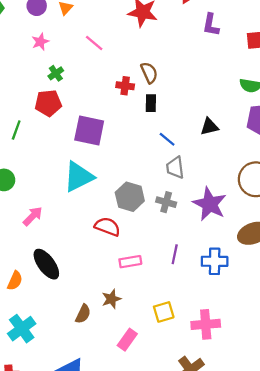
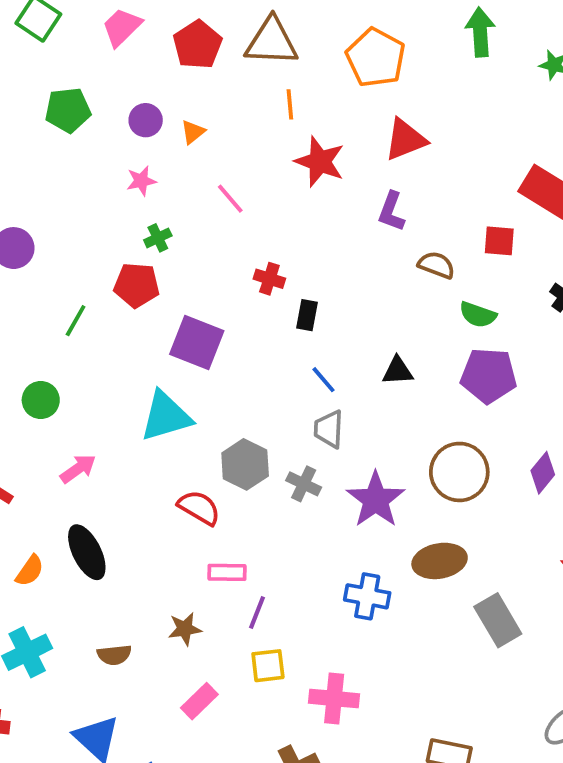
purple L-shape: (211, 25) -> (391, 211), moved
brown semicircle: (149, 73) -> (436, 265), moved, turned -55
purple line: (175, 254) -> (257, 612), moved
brown semicircle: (83, 314) -> (114, 655), moved, turned 48

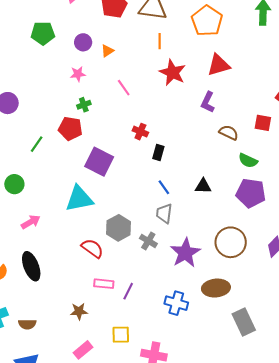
purple line: (257, 612) -> (128, 291), moved
brown semicircle: (114, 655) -> (27, 324), moved

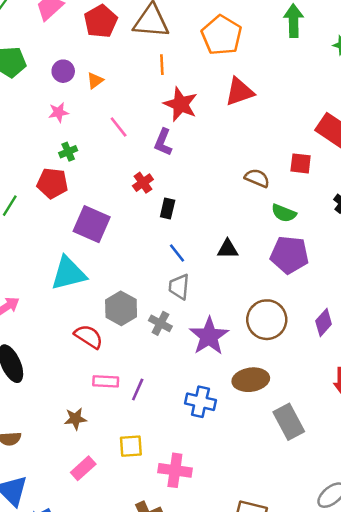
purple L-shape: (208, 102) -> (163, 142), moved
red cross: (140, 132) -> (143, 183), turned 35

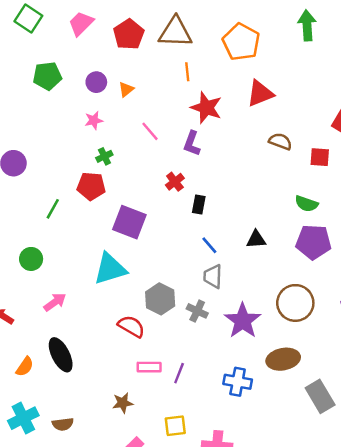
brown semicircle: (257, 178) -> (280, 141), moved

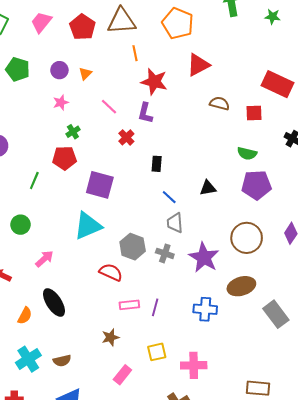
green pentagon: (47, 76) -> (18, 69), turned 30
red cross: (175, 182) -> (126, 137), moved

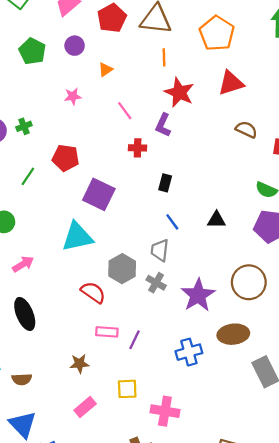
purple circle: (59, 70) -> (75, 46), moved
green cross: (73, 132) -> (24, 126), moved
red cross: (126, 137) -> (138, 148), turned 35
gray trapezoid: (175, 223) -> (160, 250), moved
blue cross: (205, 309) -> (189, 352), turned -30

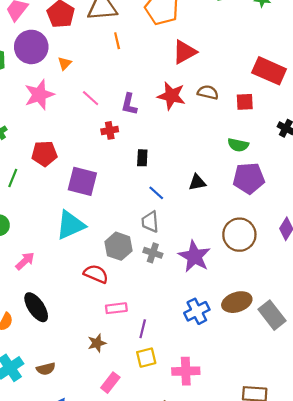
purple circle: (75, 46) -> (31, 47), size x1.8
red star: (179, 92) -> (171, 96), moved
pink star: (73, 96) -> (39, 95), size x1.8
brown ellipse: (233, 334) -> (237, 302), moved
purple line: (135, 340) -> (143, 329), moved

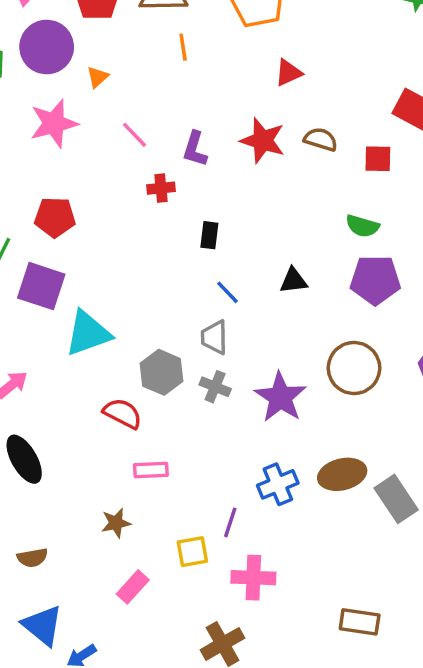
red triangle: (184, 52) -> (288, 73), size x0.7
purple square: (82, 181) -> (41, 286), moved
purple line: (143, 329) -> (230, 522), moved

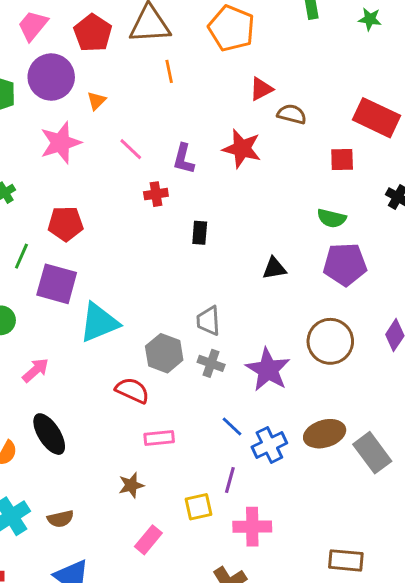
brown semicircle: (321, 139) -> (292, 114), moved
blue line: (227, 292) -> (232, 426), moved

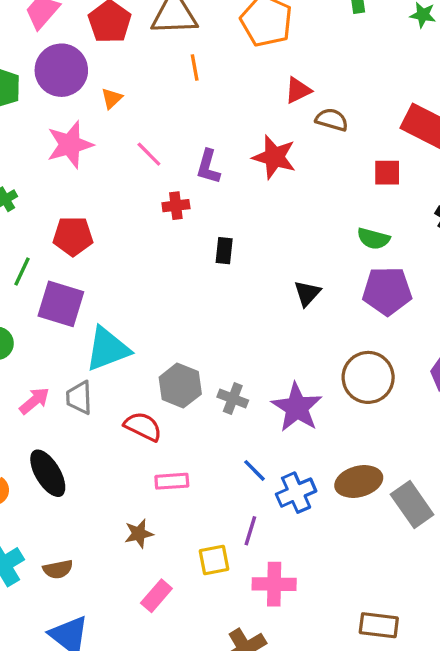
black triangle: (274, 268) -> (307, 293), turned -40
gray trapezoid: (208, 321) -> (79, 398), moved

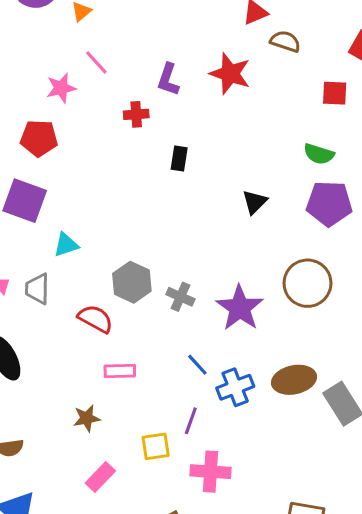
pink star: (70, 145) -> (61, 88), moved, size x0.7
pink line: (149, 154) -> (96, 62), moved
cyan triangle: (108, 349) -> (66, 245), size x0.6

